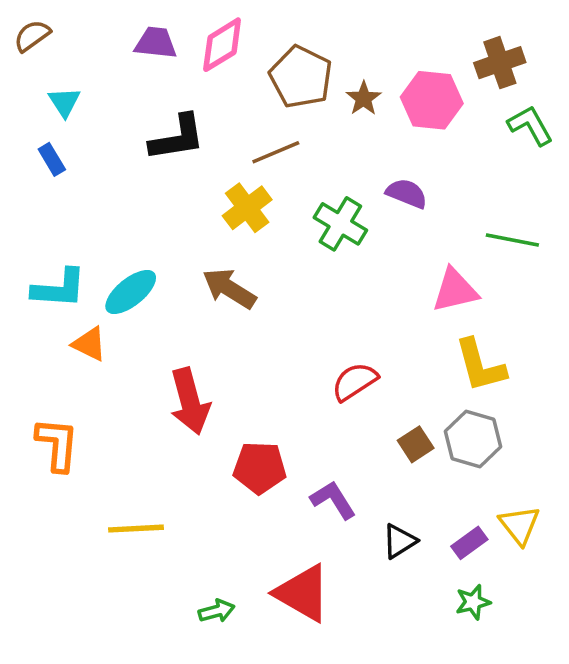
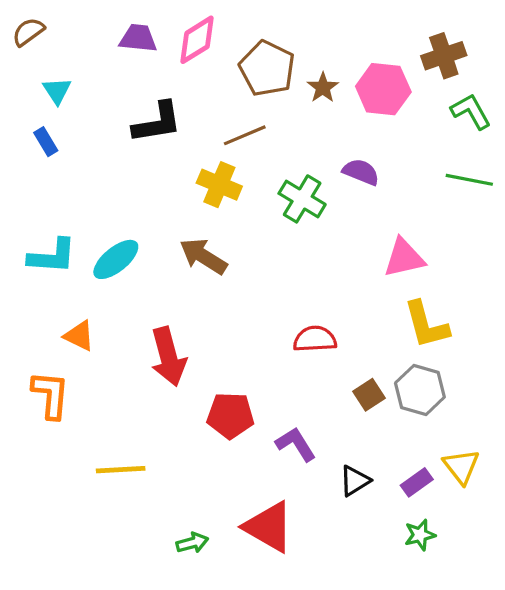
yellow cross: (247, 208) -> (219, 185), turned -30
green line: (512, 240) -> (469, 180), moved
orange triangle: (89, 344) -> (79, 336), moved
red semicircle: (355, 382) -> (315, 339), turned 30

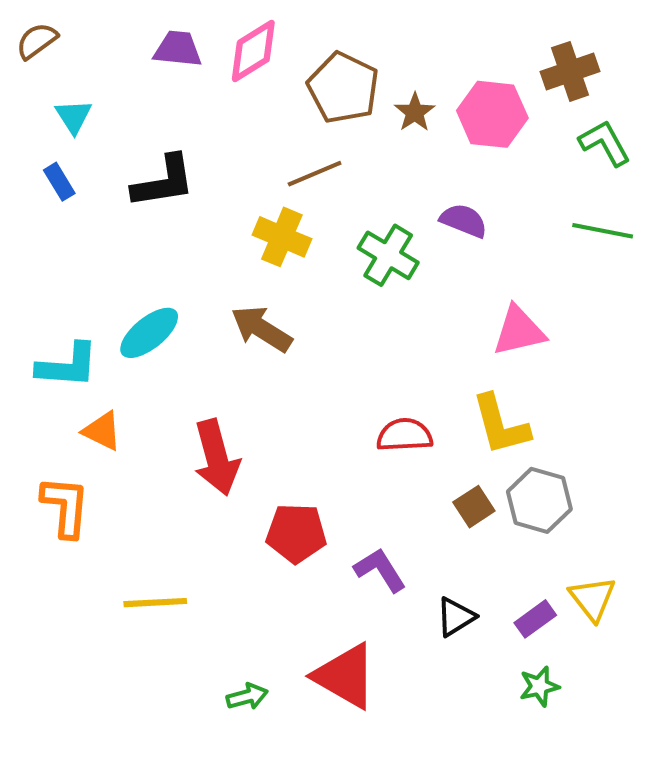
black L-shape: (157, 123) -> (163, 182), moved
cyan L-shape: (52, 256) -> (67, 366), moved
yellow L-shape: (426, 325) -> (501, 425), moved

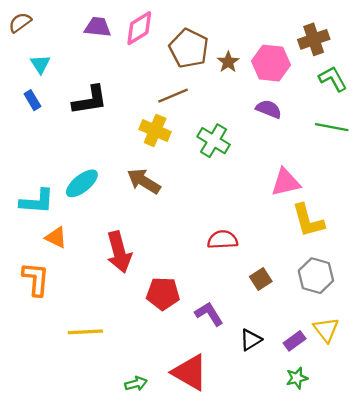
purple semicircle: (464, 221) -> (269, 109), moved
yellow L-shape: (501, 425) -> (308, 221), moved
gray hexagon: (539, 500) -> (316, 276), moved

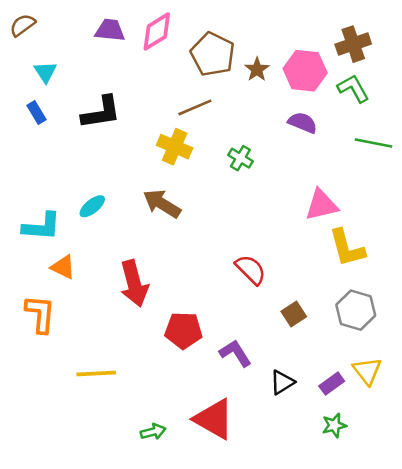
green L-shape: (333, 79) -> (353, 88), moved
green cross: (214, 141) -> (240, 158), size x0.7
cyan ellipse: (82, 183) -> (92, 206), size x0.7
red semicircle: (223, 240) -> (251, 270), turned 48

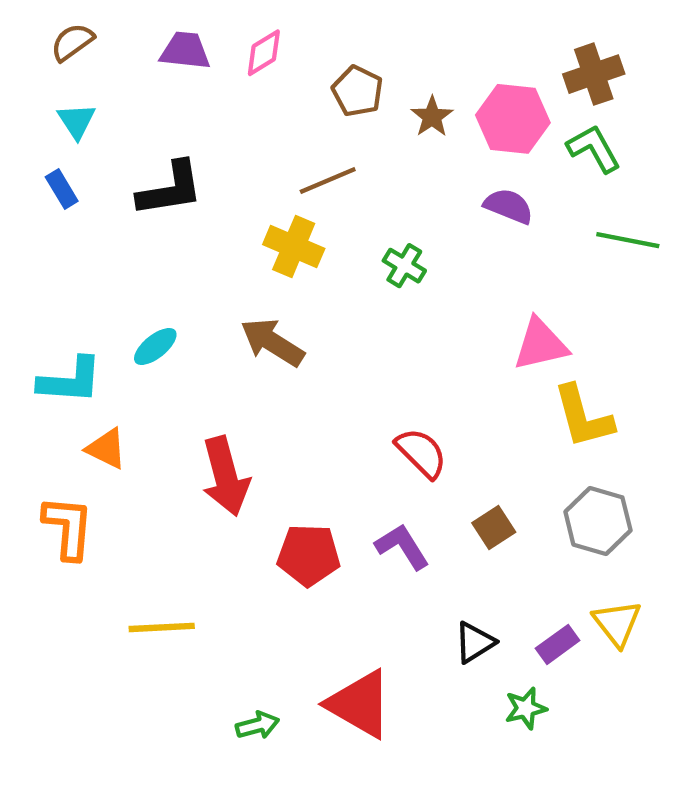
brown semicircle: (23, 25) -> (72, 42), moved
pink diamond: (157, 31) -> (264, 53), size x0.7
brown pentagon: (213, 54) -> (357, 91), size x0.7
purple L-shape: (235, 353) -> (402, 547), moved
green star: (334, 425) -> (526, 708), moved

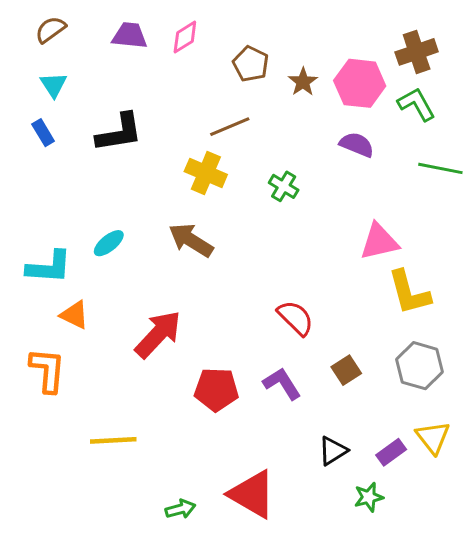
red arrow: (226, 476) -> (158, 334), turned -122

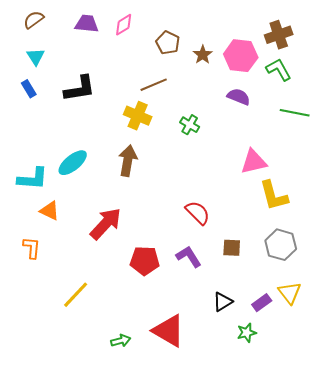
brown arrow: (191, 240) -> (128, 161), turned 68
cyan ellipse: (109, 243) -> (73, 163), size x1.4
orange L-shape: (48, 370) -> (32, 248), size x0.7
brown square: (346, 370) -> (232, 248), turned 36
yellow line: (113, 440) -> (76, 295), turned -44

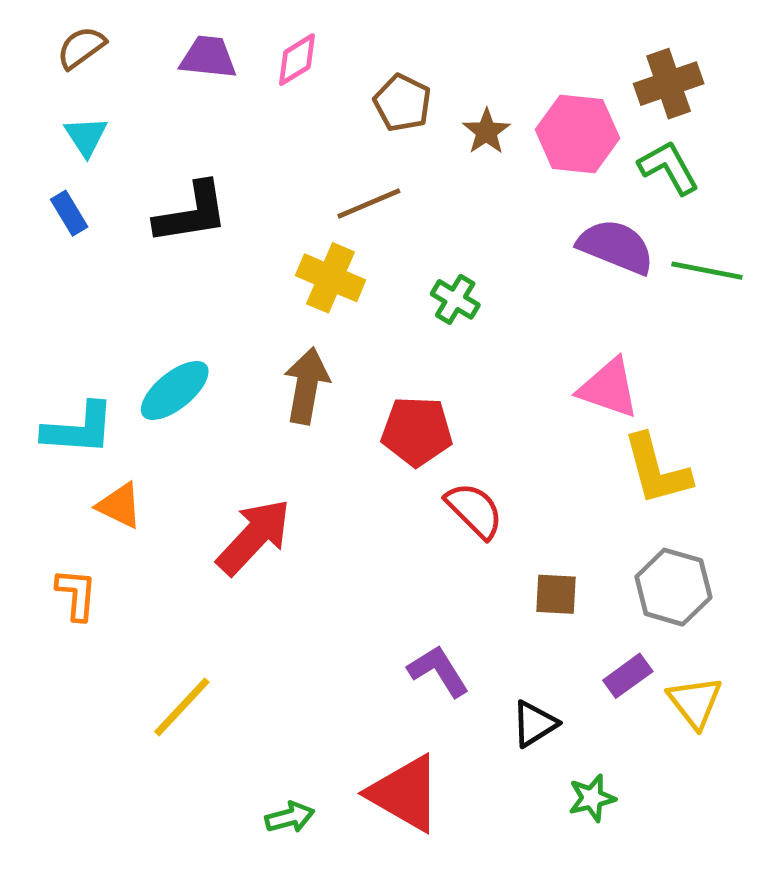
purple semicircle: (239, 97) -> (616, 247), moved, size x1.4
pink triangle: (254, 162) -> (609, 388), turned 32
purple L-shape: (189, 257) -> (438, 671), moved
red pentagon: (145, 261) -> (417, 431), moved
purple rectangle: (262, 303) -> (628, 676), moved

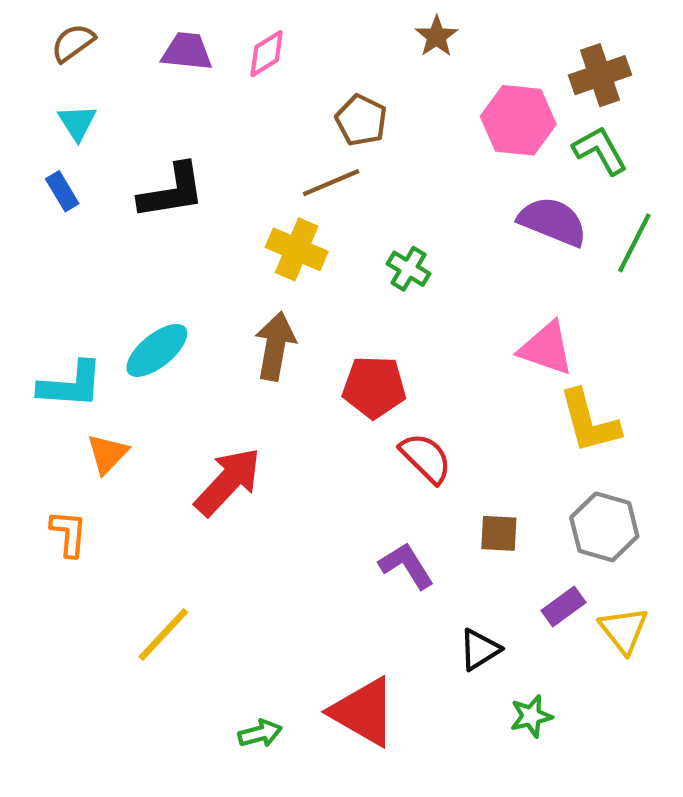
brown pentagon: (402, 103) -> (361, 120), moved
brown star: (486, 132) -> (437, 36), moved
green line: (707, 271) -> (634, 243), turned -74
orange triangle: (120, 506) -> (107, 454), turned 48
purple L-shape: (438, 671) -> (406, 566), moved

